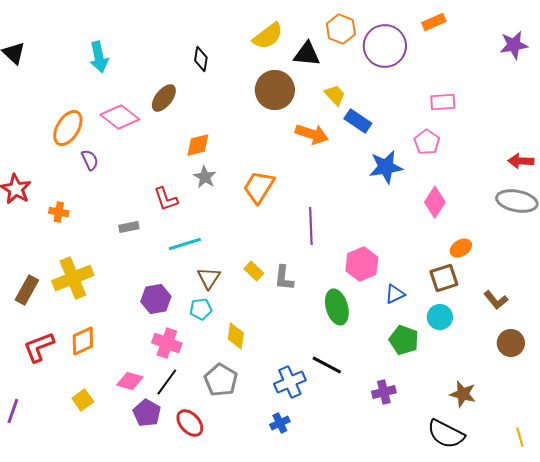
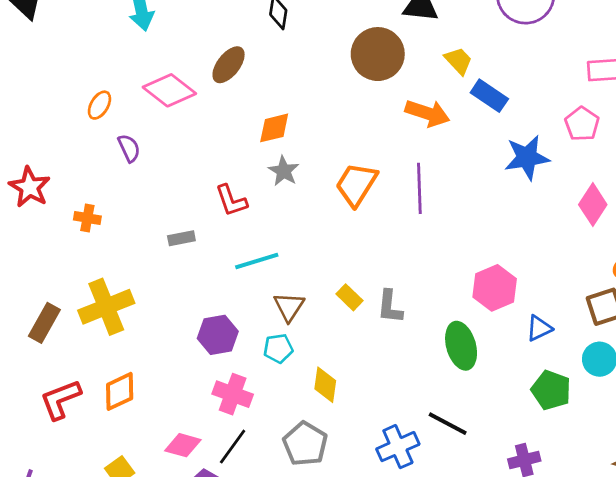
orange ellipse: (68, 128) -> (99, 105), size x0.6
purple line: (311, 226) -> (419, 188), moved

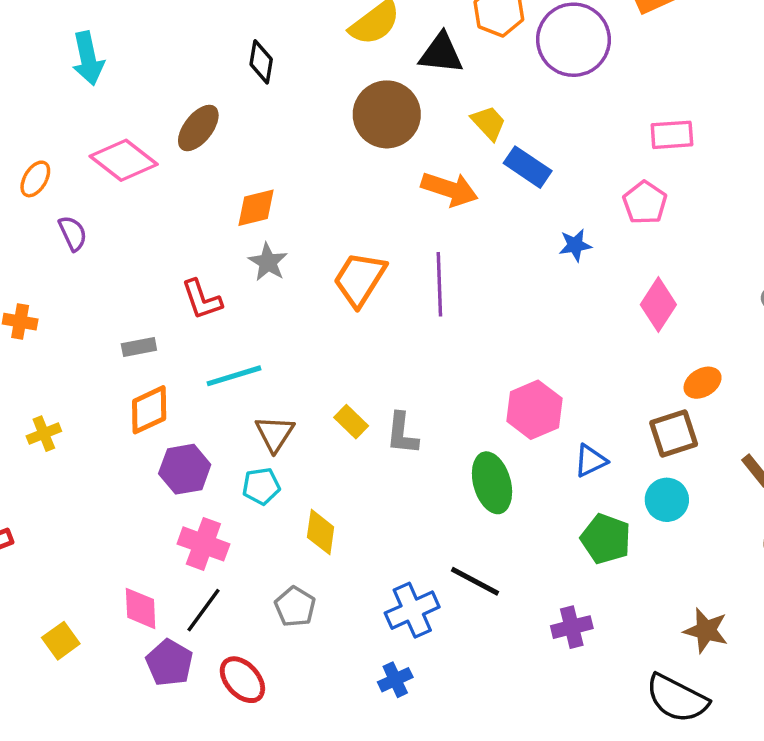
blue star: (527, 158) -> (575, 245), size x0.6
yellow cross: (106, 307) -> (44, 434), size x0.5
orange diamond: (120, 391) -> (149, 410), moved
gray pentagon: (305, 444) -> (295, 607), size x0.7
pink diamond: (183, 445) -> (141, 608), turned 72

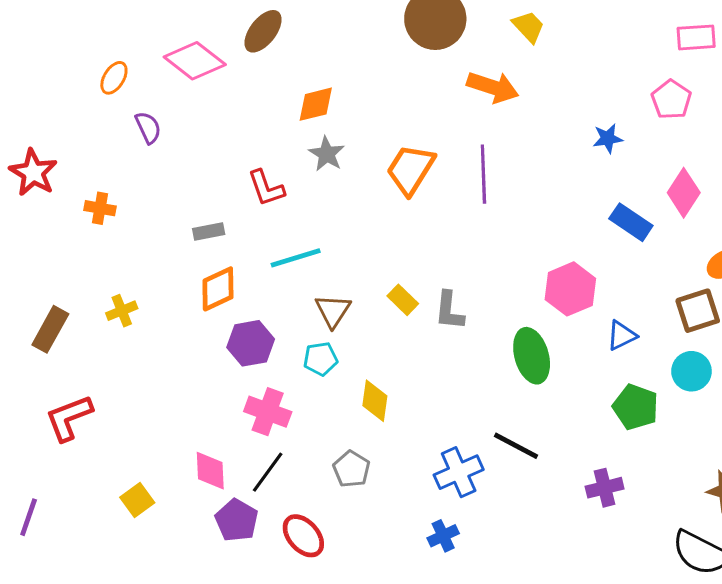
blue rectangle: (528, 167) -> (631, 222), moved

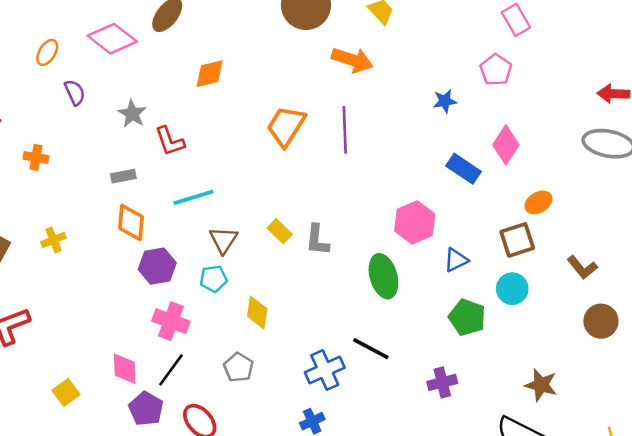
pink rectangle: (696, 37) -> (516, 20), turned 64
gray star: (327, 154) -> (132, 114), moved
orange diamond: (218, 289) -> (131, 222), turned -60

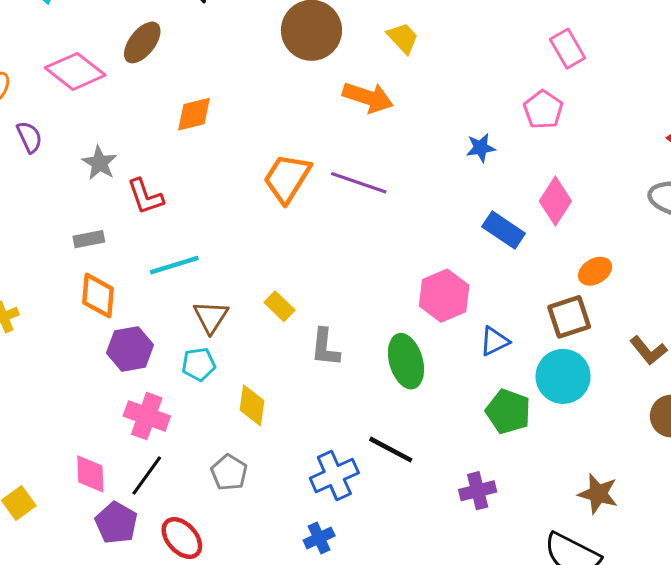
purple line: (345, 130) -> (359, 183), turned -69
gray L-shape: (317, 240) -> (325, 347), moved
cyan circle: (512, 289) -> (563, 376), size x1.4

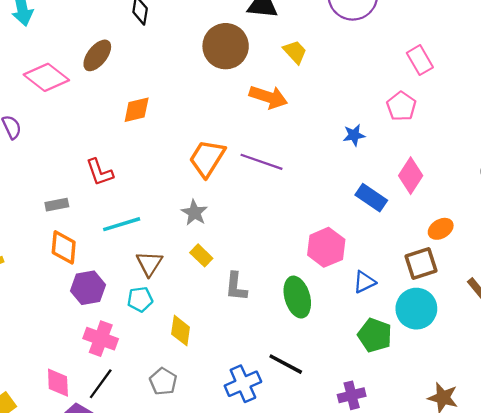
gray star: (100, 163) -> (194, 213), moved

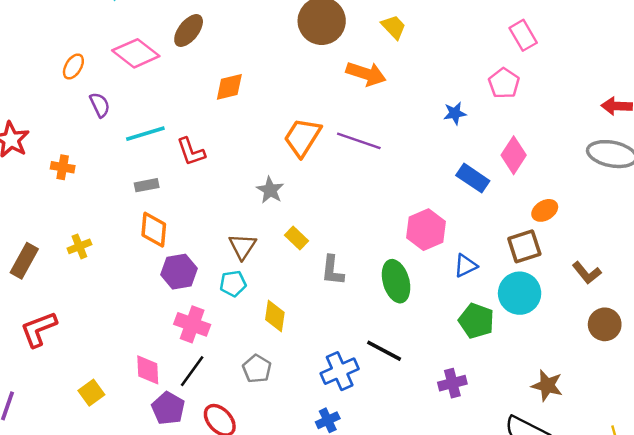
gray star: (194, 213) -> (270, 190), moved
cyan line: (122, 224) -> (145, 134), moved

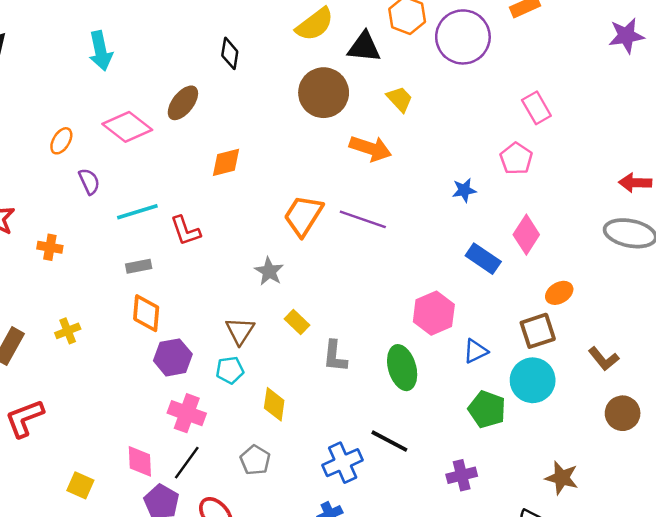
yellow square: (91, 393) -> (80, 485), turned -30

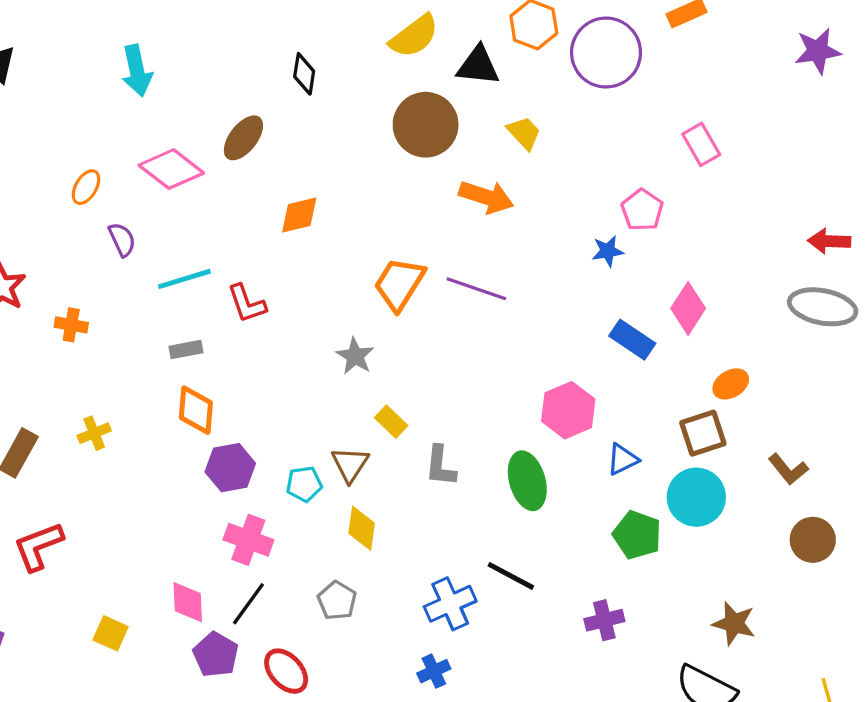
pink pentagon: (516, 159) -> (642, 210), moved
brown triangle: (240, 331) -> (350, 464), moved

